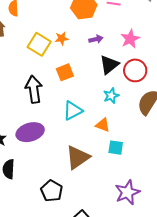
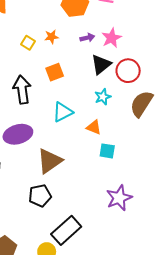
pink star: (130, 39) -> (112, 38), moved
yellow square: (39, 44) -> (28, 43), size x0.6
brown triangle: (78, 157) -> (50, 161), moved
black pentagon: (52, 191) -> (40, 196), turned 30

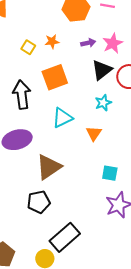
orange square: (55, 72) -> (55, 77), size x1.4
orange triangle: (94, 127) -> (94, 133), turned 42
cyan square: (107, 151) -> (110, 173), moved

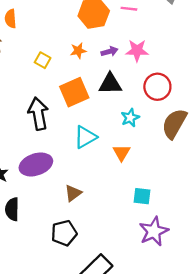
orange star: (52, 41) -> (78, 51), moved
pink star: (113, 43) -> (137, 51), turned 30
black triangle: (102, 70) -> (110, 84), moved, turned 40
brown triangle: (49, 167) -> (73, 193), size x0.6

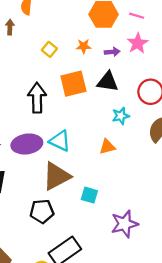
pink star: (137, 51) -> (138, 43), moved, turned 30
cyan triangle: (85, 137) -> (60, 141), moved, turned 45
orange triangle: (122, 153) -> (107, 147), turned 35
brown triangle: (73, 193) -> (56, 176), size x1.8
cyan square: (142, 196) -> (89, 195), moved

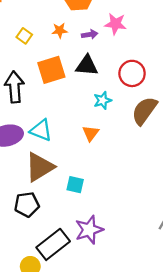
pink star: (138, 43) -> (115, 24), turned -30
orange triangle: (107, 147) -> (91, 133), turned -35
purple star: (125, 224) -> (89, 230), moved

